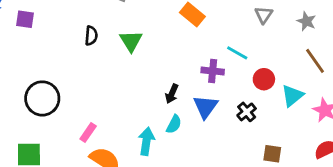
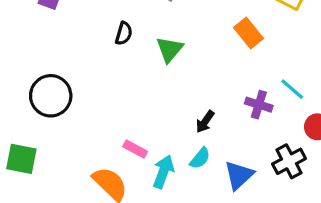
blue triangle: (205, 107) -> (239, 175), moved
black cross: (247, 112) -> (289, 161), size x1.4
pink rectangle: (88, 132) -> (135, 149), moved, turned 72

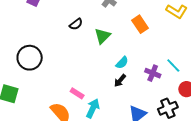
black semicircle: (124, 33) -> (76, 24), turned 32
orange rectangle: (248, 33) -> (140, 24), moved
cyan semicircle: (200, 158) -> (122, 63), moved

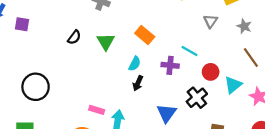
orange rectangle: (140, 24) -> (145, 35), moved

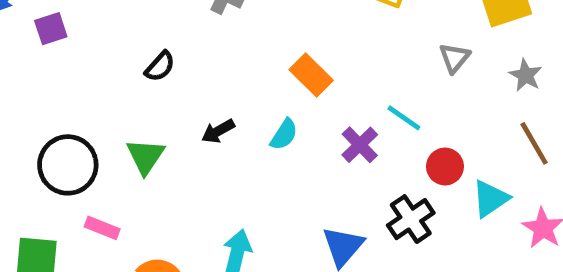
purple square: (22, 24) -> (51, 29), turned -32
green triangle: (106, 42) -> (145, 156), moved
purple cross: (170, 65) -> (360, 145), turned 35
black arrow: (138, 83) -> (218, 131), moved, turned 32
pink rectangle: (97, 110) -> (102, 228), moved

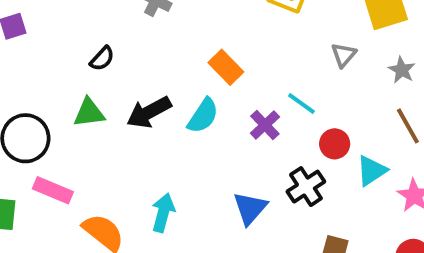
black arrow: (218, 131) -> (149, 112), size x1.6
cyan semicircle: (284, 135) -> (203, 116), size x1.4
green triangle: (145, 156) -> (89, 113), moved, turned 48
pink rectangle: (102, 228) -> (53, 190), size x1.4

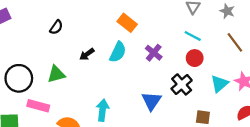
cyan line: (301, 104) -> (193, 36), moved
black arrow: (149, 112) -> (87, 54), size x0.6
green triangle: (89, 113) -> (56, 74), moved
cyan triangle: (371, 171) -> (219, 84), moved

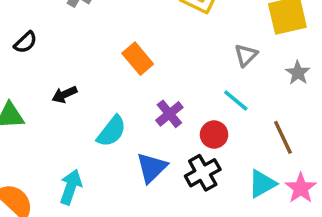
brown line: (235, 42) -> (283, 137), moved
cyan semicircle: (118, 52) -> (112, 131), moved
red circle: (195, 58) -> (214, 135), moved
blue triangle: (152, 101) -> (152, 168), moved

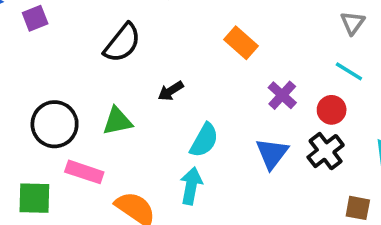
black semicircle: (25, 42) -> (122, 43), size x1.6
cyan semicircle: (112, 131) -> (204, 140), moved

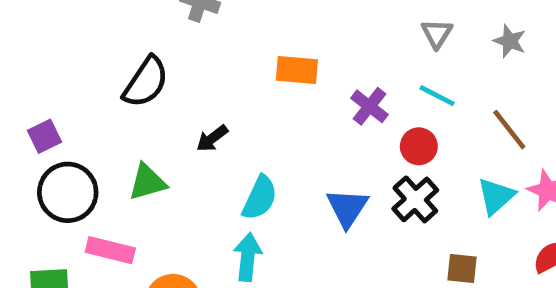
purple square: (35, 18) -> (45, 136), moved
orange rectangle: (241, 43) -> (297, 70), turned -32
purple cross: (282, 95) -> (369, 106), moved

